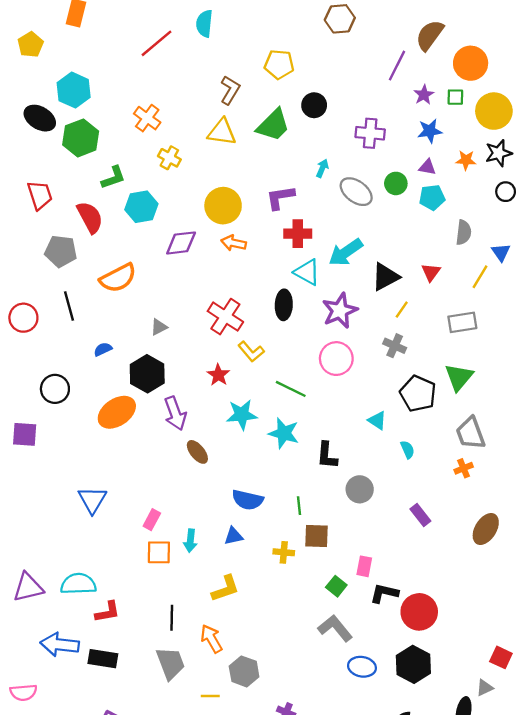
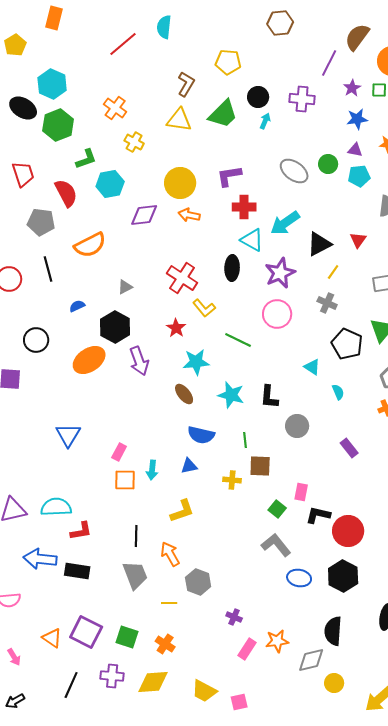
purple cross: (370, 133) -> (302, 99), moved
cyan arrow: (322, 168) -> (265, 121), moved
cyan star: (284, 433) -> (231, 395), moved
brown ellipse: (197, 452) -> (184, 394), moved

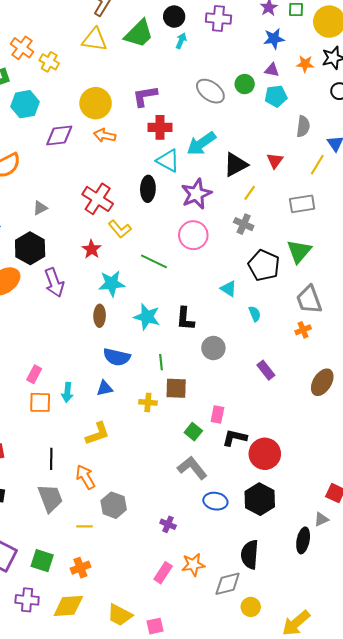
orange cross: (115, 108) -> (22, 48), moved
brown ellipse: (184, 394) -> (100, 316), turned 40
purple cross: (234, 617) -> (168, 524), moved
orange cross: (165, 644) -> (80, 568), turned 36

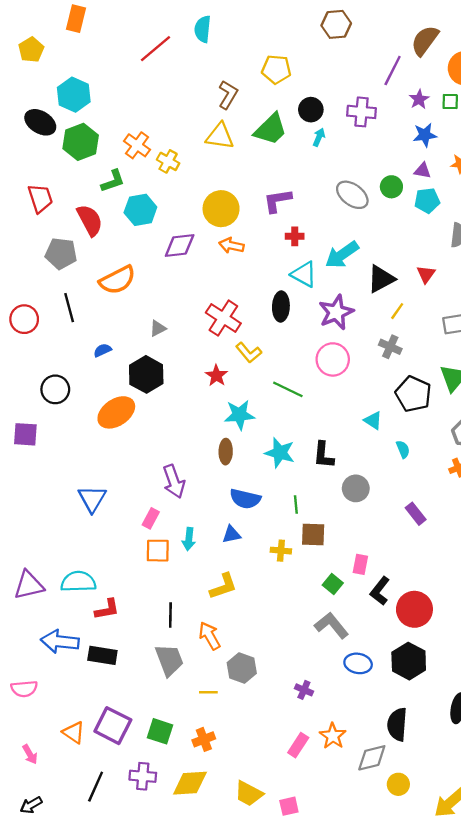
red cross: (160, 127) -> (295, 236), size x0.7
purple arrow: (54, 283) -> (174, 481), moved
black L-shape: (235, 438) -> (380, 591), turned -65
orange star: (193, 565) -> (333, 736), turned -30

